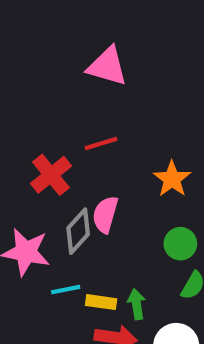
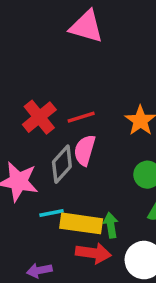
red line: (101, 143) -> (81, 117), moved
yellow rectangle: (101, 302) -> (81, 223), size x1.6

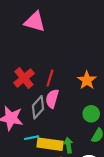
pink triangle: (86, 26) -> (35, 22), moved
red line: (81, 117) -> (50, 78), turned -56

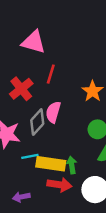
pink triangle: (35, 22) -> (34, 42), moved
red line: (50, 78) -> (51, 74), moved

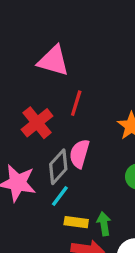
cyan line: (30, 156) -> (60, 196), moved, turned -42
yellow rectangle: (51, 164) -> (76, 222), size x0.6

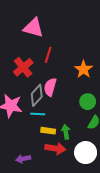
cyan line: (60, 196) -> (38, 114), turned 56

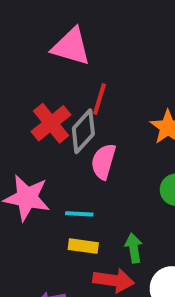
gray diamond: (37, 95) -> (83, 131), moved
yellow rectangle: (48, 131) -> (83, 246), moved

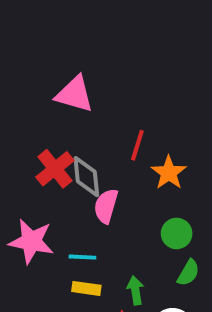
red line: (99, 99) -> (137, 145), moved
gray diamond: (83, 131) -> (86, 177), turned -48

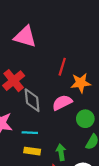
orange star: (169, 173) -> (81, 83), turned 30
gray diamond: (86, 177) -> (32, 100), moved
pink semicircle: (106, 206) -> (62, 103), moved, turned 48

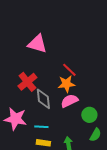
red line: (62, 67) -> (69, 70), turned -63
orange star: (81, 83) -> (66, 84), moved

